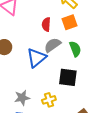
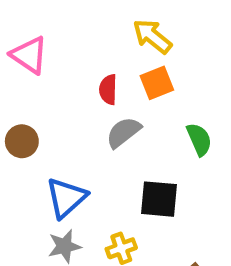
green semicircle: (75, 49) -> (199, 139), moved
blue triangle: (36, 58) -> (66, 198), moved

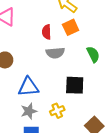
gray semicircle: (123, 132) -> (55, 53), turned -144
blue triangle: (66, 198) -> (28, 87), turned 40

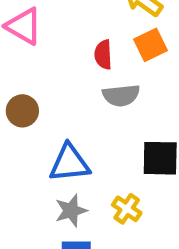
yellow cross: (57, 111) -> (127, 209), turned -32

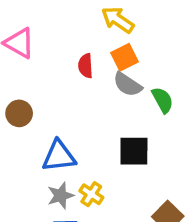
gray semicircle: (121, 95) -> (128, 84), moved, turned 40
yellow cross: (127, 209) -> (91, 194), moved

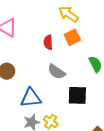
gray semicircle: (128, 84) -> (56, 72), moved

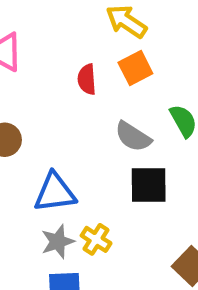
gray semicircle: (56, 72) -> (133, 137), moved

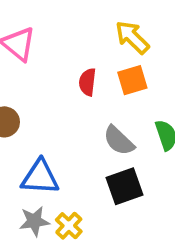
black square: (149, 185) -> (125, 186), turned -30

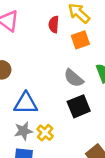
red semicircle: (87, 82) -> (54, 24), moved

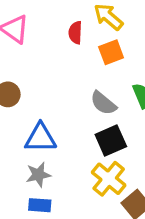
yellow cross: (45, 133) -> (109, 179), moved, size x1.5

